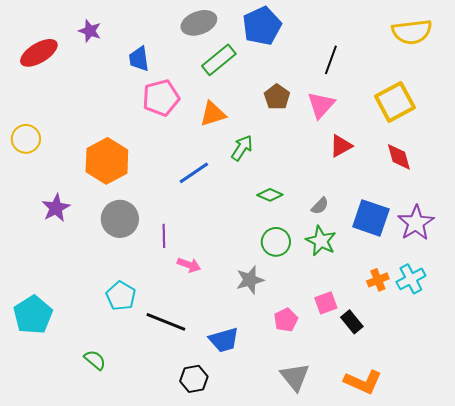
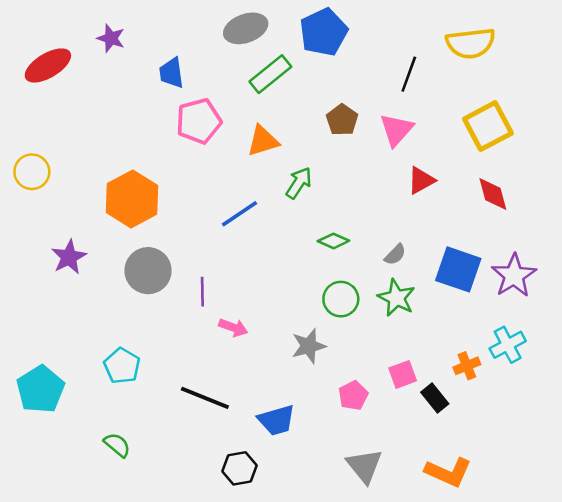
yellow semicircle: (412, 32) -> (471, 43), moved
orange cross: (378, 280) -> (467, 366), moved
cyan pentagon: (121, 296) -> (122, 366), moved

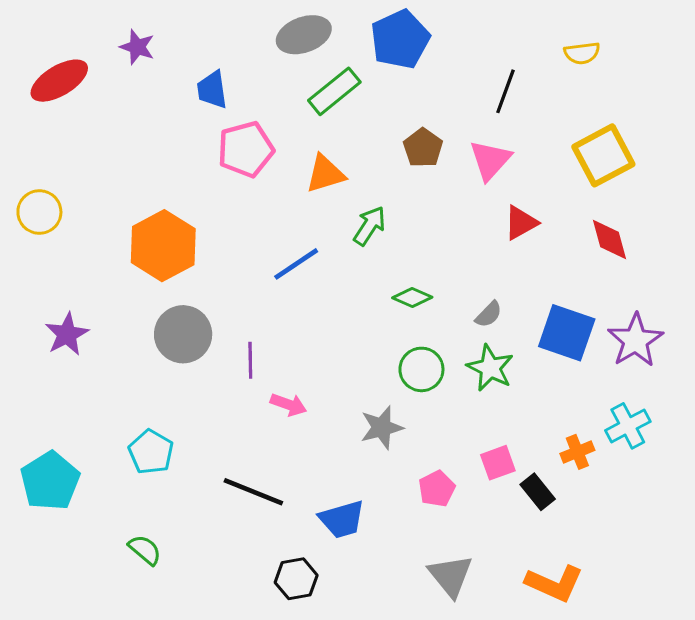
yellow semicircle: (471, 43) -> (582, 53), size x0.6
purple star: (69, 257) -> (67, 334), moved

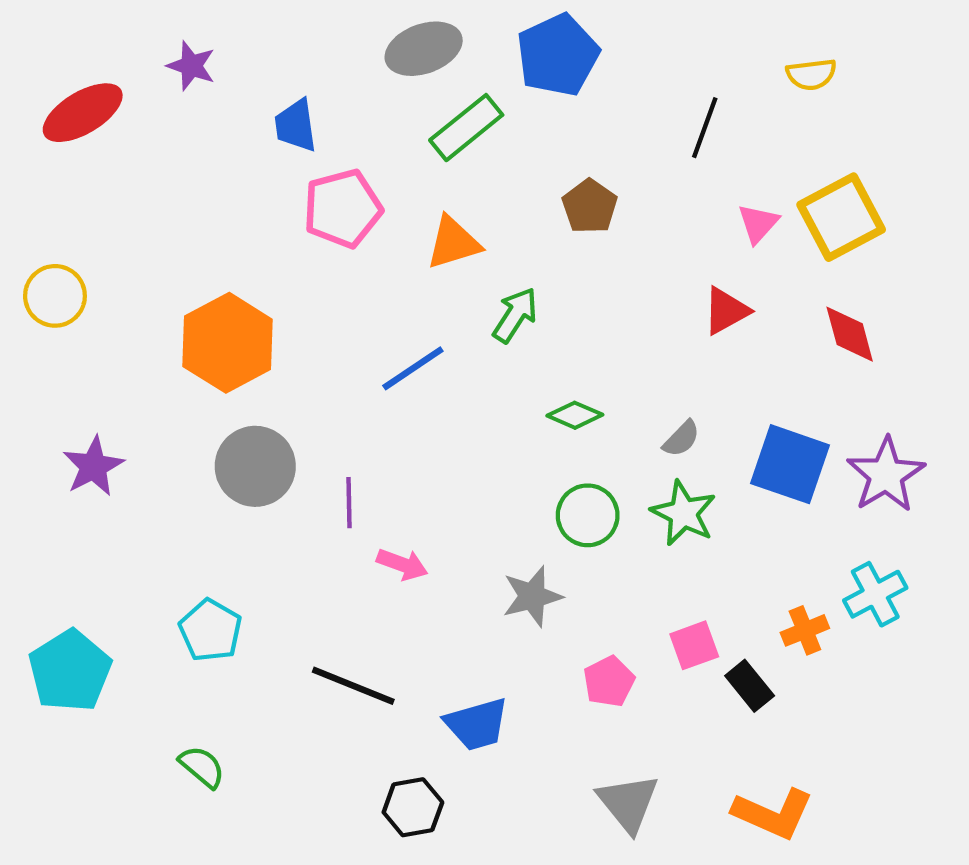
pink triangle: (490, 160) -> (758, 223), moved, size x0.7

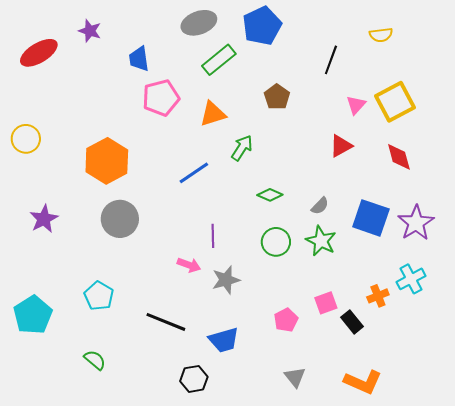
purple line: (349, 503) -> (213, 236), moved
gray star: (532, 596) -> (226, 280), moved
gray triangle: (628, 803) -> (295, 377), size x0.7

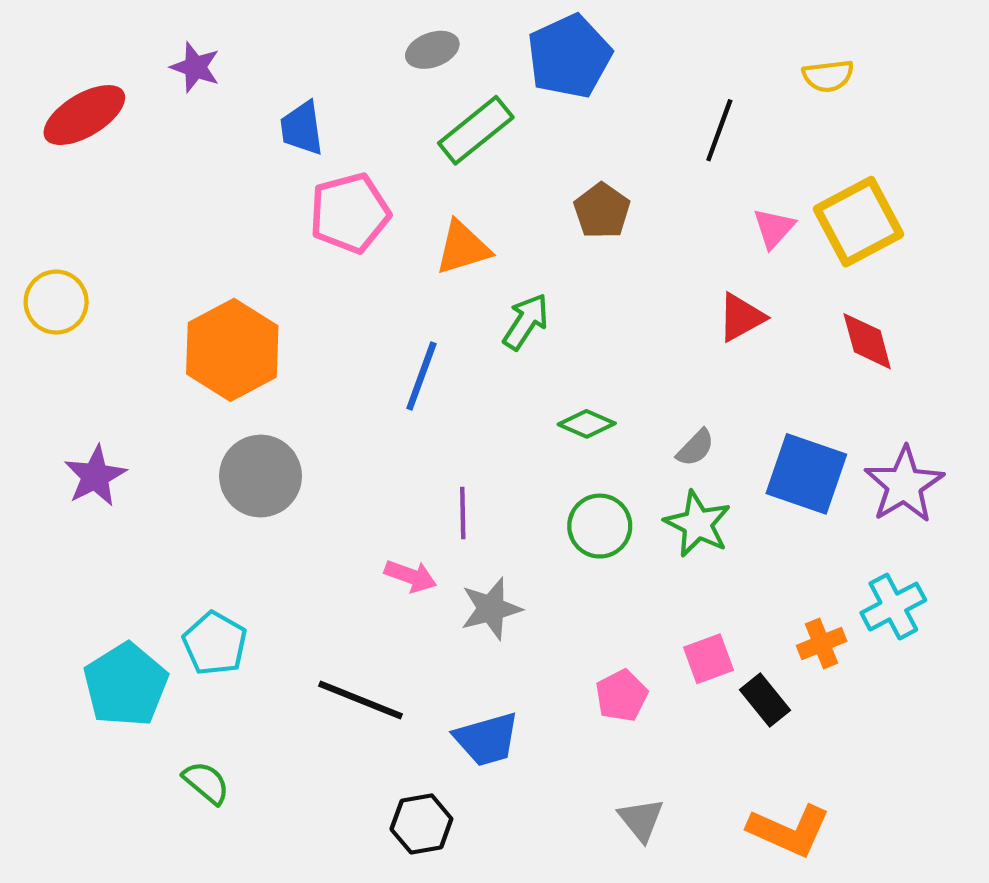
gray ellipse: (199, 23) -> (432, 50), size x0.7
blue line: (194, 173) -> (421, 376), turned -36
cyan pentagon: (33, 315) -> (126, 685), moved

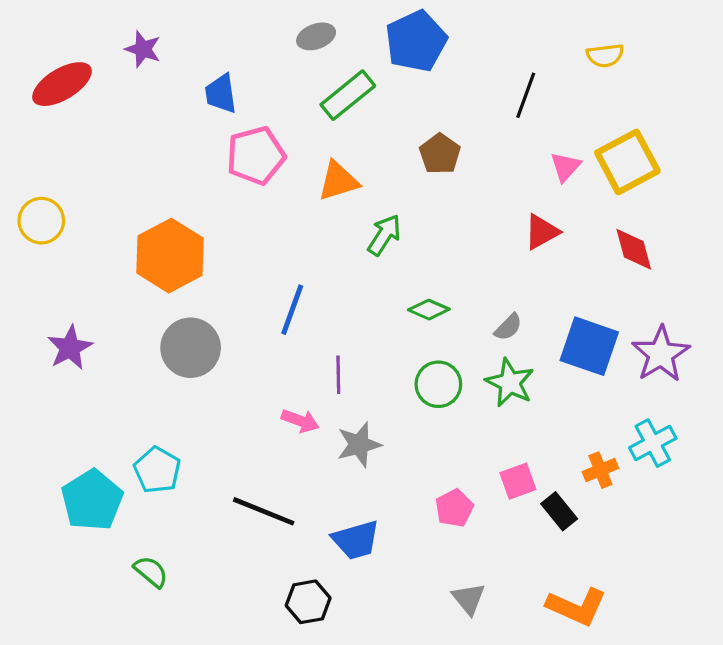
blue line: (421, 376) -> (292, 310), moved

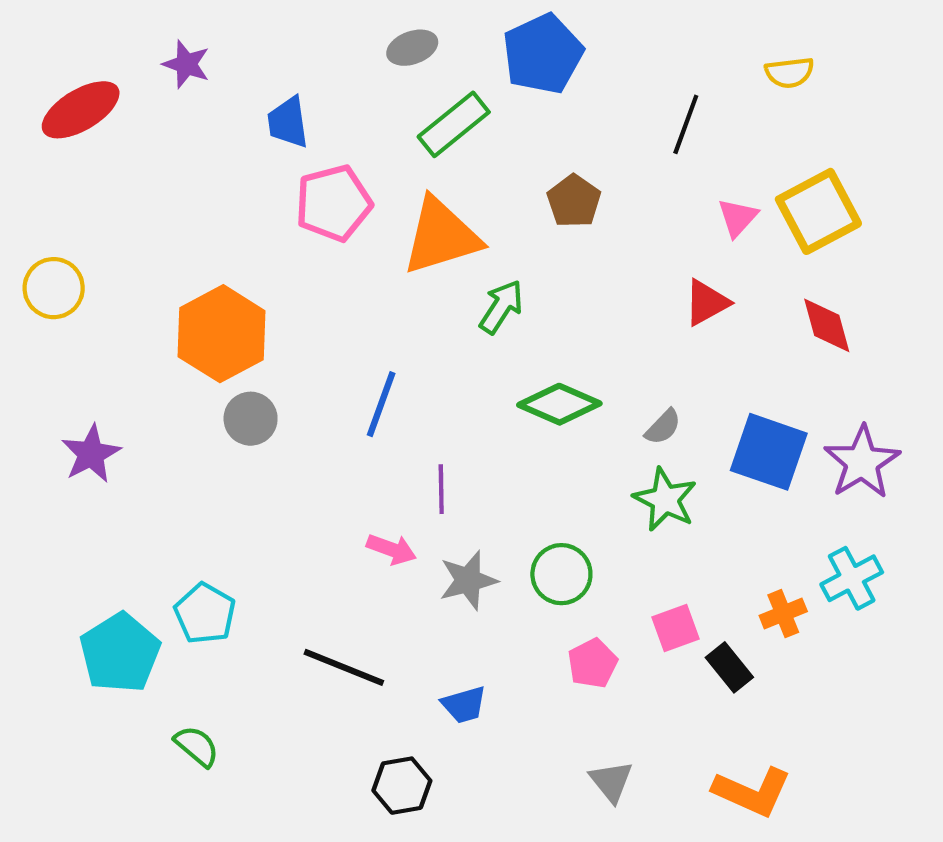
orange triangle: (338, 181) -> (441, 236), size x1.5
green diamond: (429, 310) -> (559, 404), size x1.5
gray circle: (191, 348) -> (251, 419), moved, size x0.7
green circle: (438, 384) -> (561, 574), moved
blue trapezoid: (356, 540) -> (464, 705), size x0.7

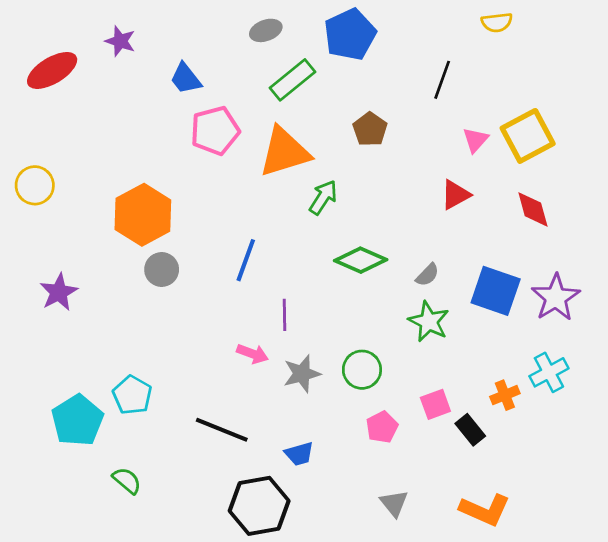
yellow semicircle: (789, 73) -> (497, 22), moved
blue trapezoid: (288, 122) -> (186, 78), turned -30
black hexagon: (402, 786) -> (259, 506), size x1.6

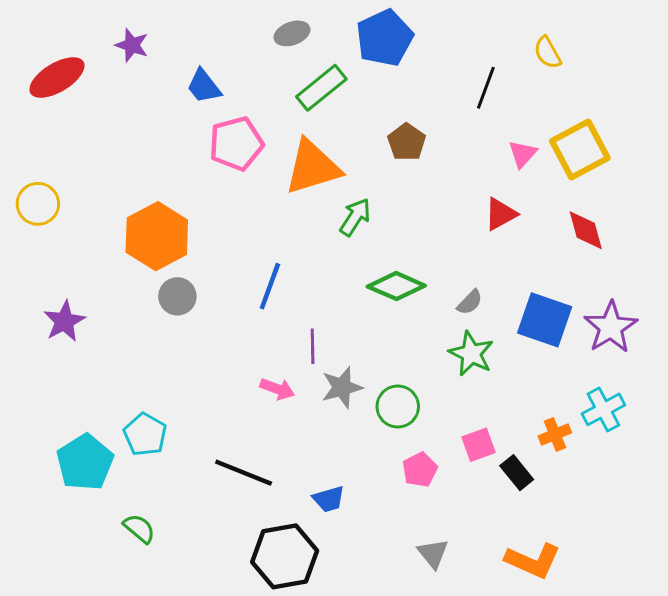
yellow semicircle: (497, 22) -> (548, 53), moved, turned 68
gray star: (302, 374) -> (342, 387), moved

